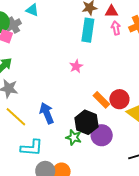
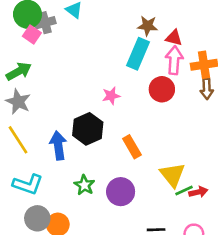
pink arrow: (116, 28) -> (174, 60), size x1.5
red circle: (119, 99) -> (162, 89), moved
black hexagon: (87, 122) -> (88, 129), moved

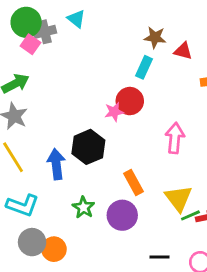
cyan rectangle: (138, 54) -> (144, 67), size x0.7
pink arrow: (174, 60) -> (175, 138), moved
red circle: (162, 89) -> (130, 101), moved
orange rectangle: (132, 147) -> (134, 183), moved

